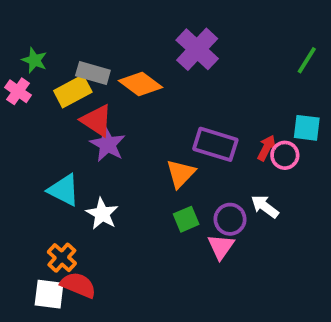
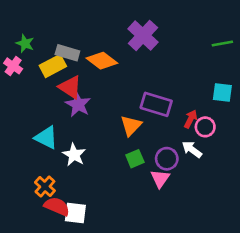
green line: (307, 60) -> (222, 43), turned 48
red arrow: (267, 148) -> (191, 119), moved
pink circle: (285, 155) -> (205, 127), moved
white square: (49, 294) -> (75, 213), moved

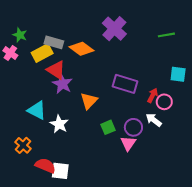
green line: (222, 43) -> (166, 35), moved
orange triangle: (131, 126) -> (89, 101), moved
orange cross: (45, 187) -> (23, 145), moved

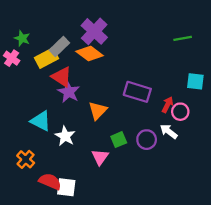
purple cross: (114, 29) -> (94, 31), moved
gray rectangle: (54, 42) -> (59, 47), turned -60
pink triangle: (128, 143) -> (100, 157), moved

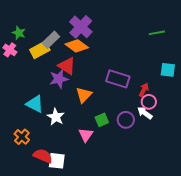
red triangle: (62, 77) -> (67, 66), moved
purple star: (69, 92) -> (59, 79), turned 30
pink circle: (180, 112) -> (149, 102), moved

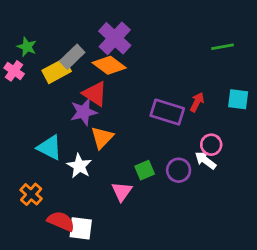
red arrow: (144, 90) -> (197, 102), moved
orange triangle: (84, 95) -> (102, 138), moved

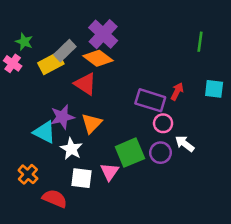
green line: (223, 47) -> (200, 42), turned -72
purple star: (84, 112) -> (62, 117), moved
pink circle: (211, 145) -> (163, 123), moved
green square: (145, 170) -> (130, 153), size x1.6
white square: (81, 228) -> (81, 178), moved

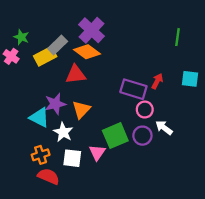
red triangle: (85, 84) -> (76, 74), turned -40
orange cross: (28, 174) -> (41, 155), moved, turned 30

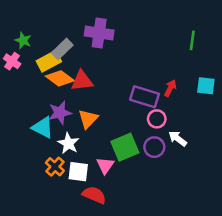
purple cross: (92, 30) -> (99, 33), turned -35
orange diamond: (87, 52) -> (60, 78), moved
orange cross: (41, 155) -> (55, 167), moved, turned -30
red semicircle: (48, 176) -> (94, 195), moved

